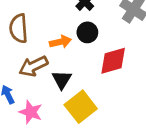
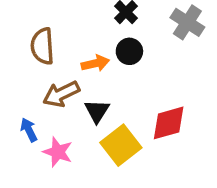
red diamond: (113, 61) -> (169, 123), moved

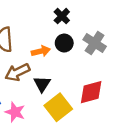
gray cross: (187, 22) -> (95, 43), moved

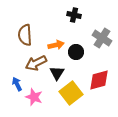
black cross: (62, 16) -> (74, 15), turned -32
black circle: (64, 43) -> (76, 52), moved

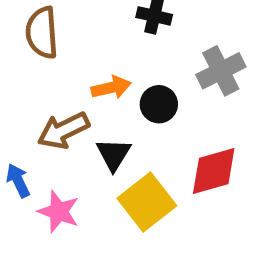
brown semicircle: (25, 35) -> (42, 33), moved
gray cross: (102, 38) -> (221, 71), turned 30

